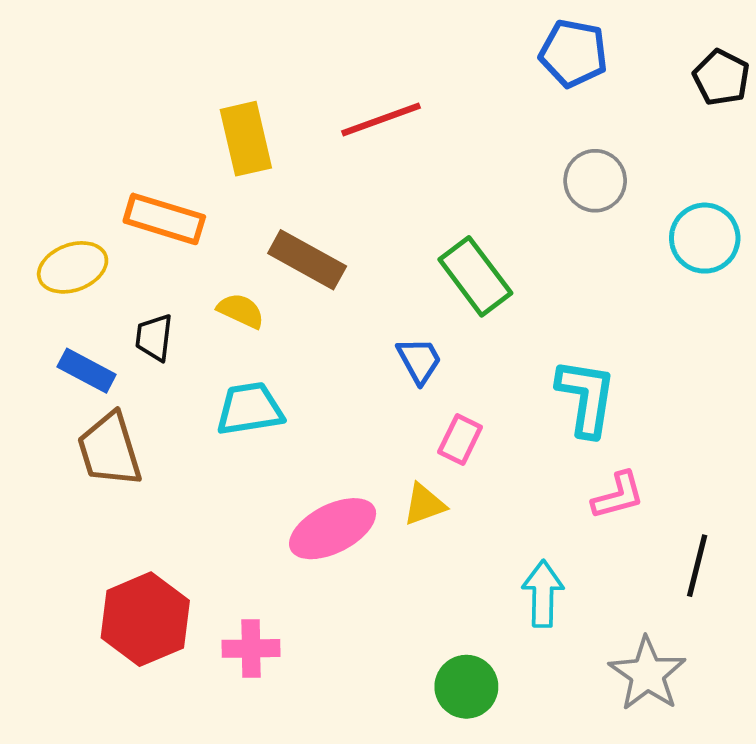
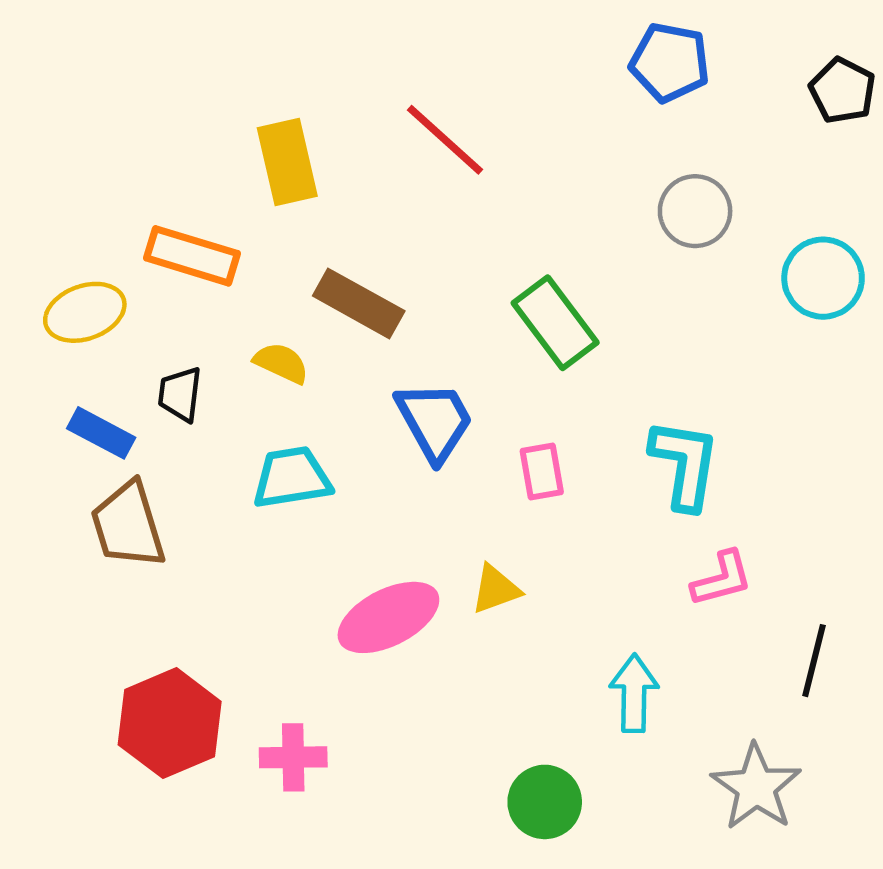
red line: (381, 120) -> (445, 140), turned 62
blue trapezoid: (419, 360) -> (435, 421), moved, size x1.5
pink rectangle: (460, 439) -> (542, 472), moved, turned -36

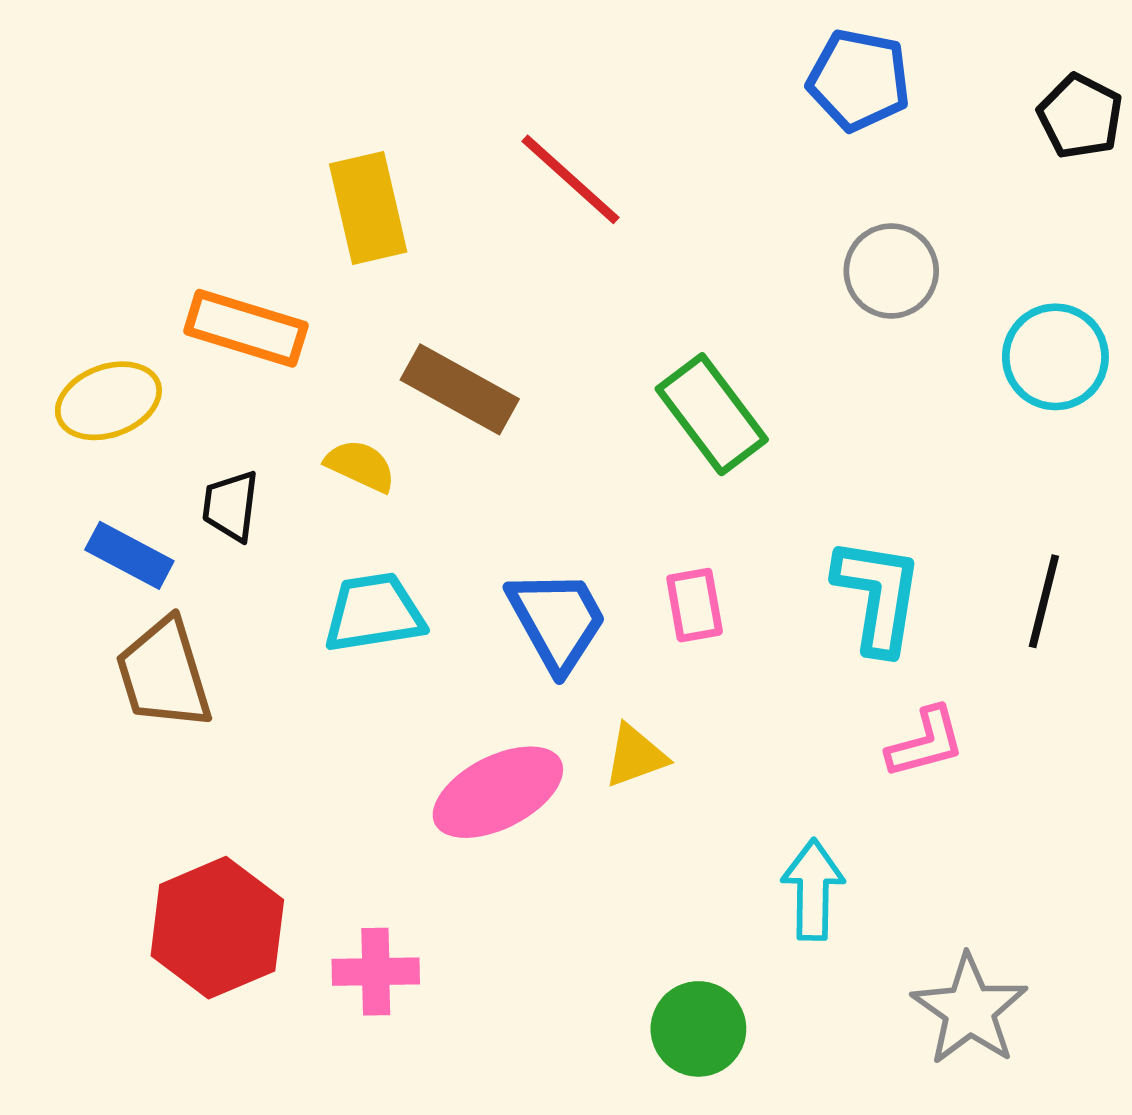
blue trapezoid: (435, 421) -> (557, 620), moved
black line: (814, 661) -> (1044, 601), moved

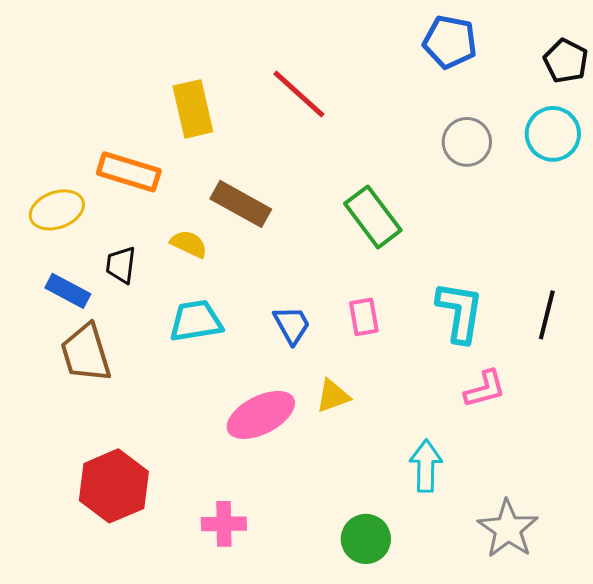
cyan circle: (1055, 357) -> (553, 134), moved
blue trapezoid: (557, 620) -> (292, 325), size x0.7
pink cross: (376, 972) -> (224, 524), moved

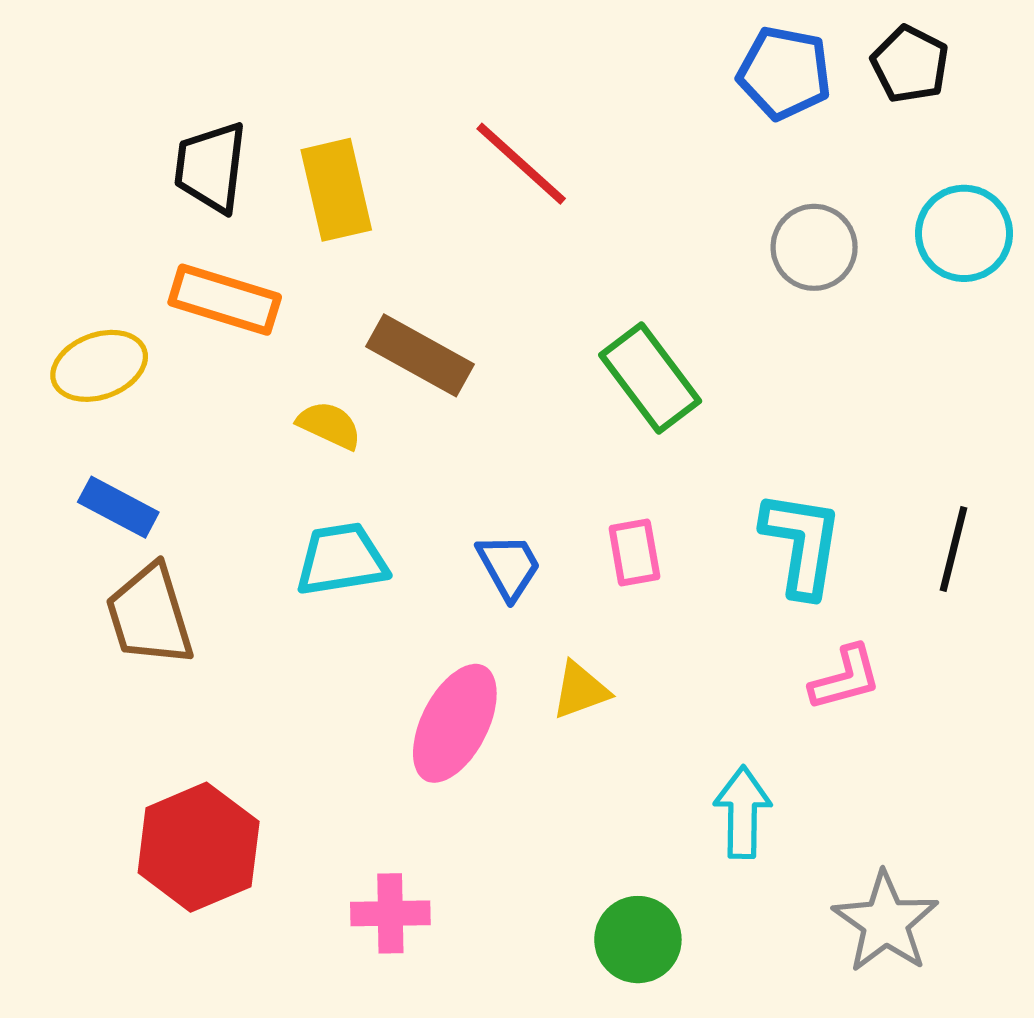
black pentagon: (566, 61) -> (910, 64), moved
black trapezoid: (121, 265) -> (211, 167), moved, size x1.4
pink ellipse: (261, 415) -> (455, 723), turned -36

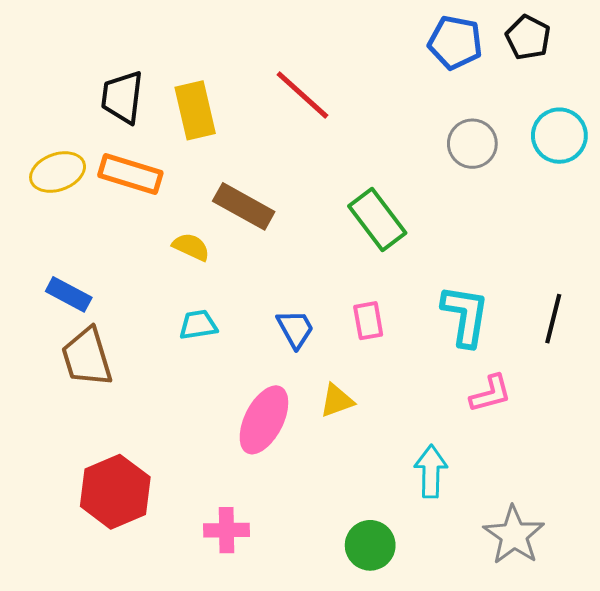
yellow ellipse: (99, 366) -> (58, 172), moved
cyan trapezoid: (341, 559) -> (198, 325), size x0.7

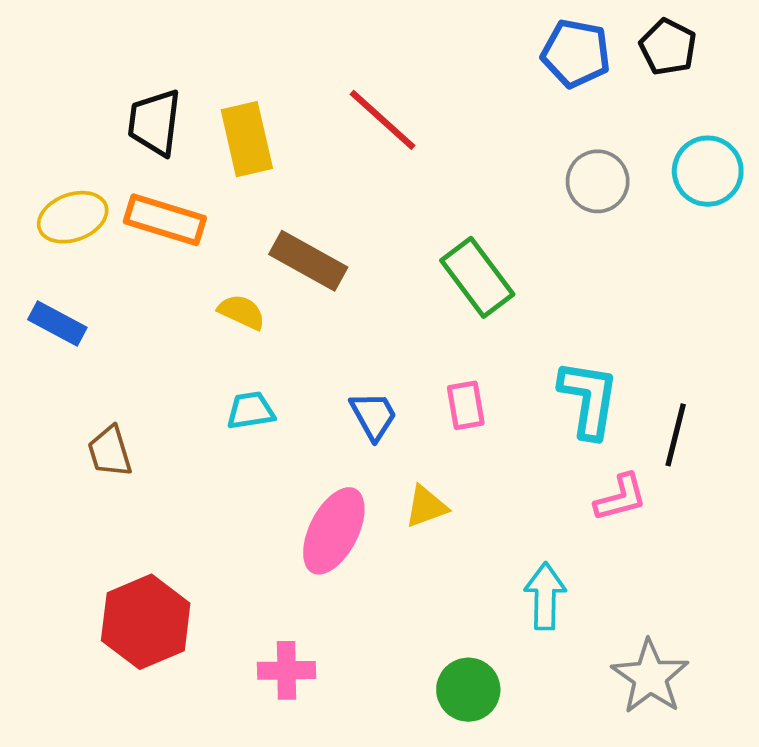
blue rectangle: (69, 294) -> (57, 323), moved
black line: (553, 319) -> (676, 435), moved
brown trapezoid: (87, 357) -> (110, 451), size x0.7

